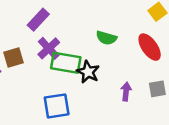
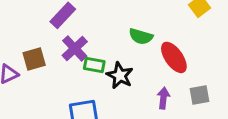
red ellipse: (150, 47) -> (174, 57), moved
green rectangle: (66, 63) -> (94, 65), size x0.6

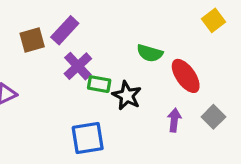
brown square: (34, 59) -> (32, 40), moved
gray square: (199, 95) -> (213, 117), turned -35

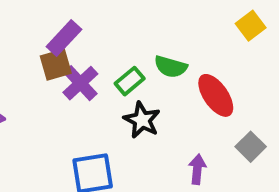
brown square: (32, 40) -> (56, 65), moved
green rectangle: (99, 84) -> (130, 81), moved, turned -50
purple arrow: (174, 120) -> (197, 169), moved

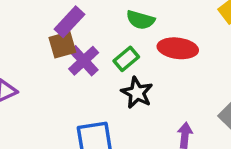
green semicircle: (171, 67) -> (140, 20), moved
red ellipse: (216, 95) -> (178, 48), moved, turned -48

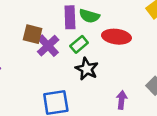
purple rectangle: (69, 22) -> (70, 17), moved, turned -45
brown square: (62, 45) -> (33, 34), turned 30

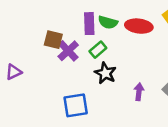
red ellipse: (116, 37) -> (139, 26), moved
purple arrow: (122, 100) -> (139, 92), moved

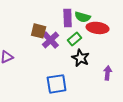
red ellipse: (139, 26) -> (98, 28), moved

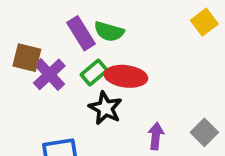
purple rectangle: (68, 18) -> (81, 33), turned -30
red ellipse: (98, 28) -> (126, 76), moved

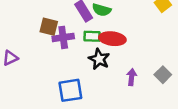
green rectangle: (94, 73) -> (92, 36), turned 42
purple cross: (49, 74) -> (63, 37), turned 35

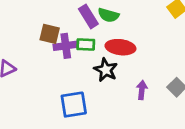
green rectangle: (92, 36) -> (86, 44), moved

